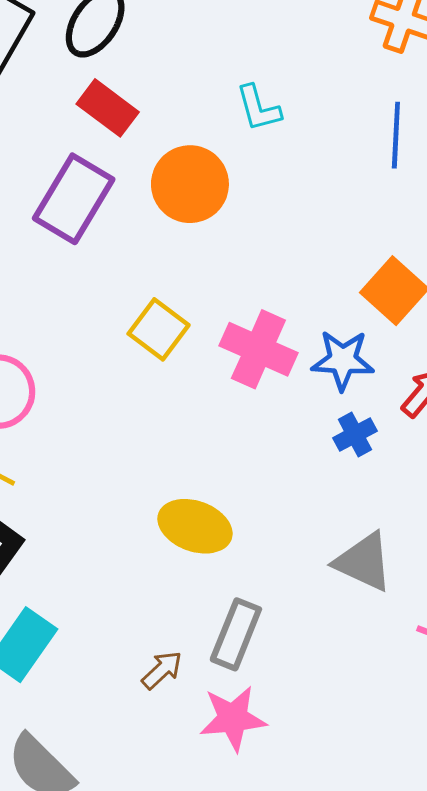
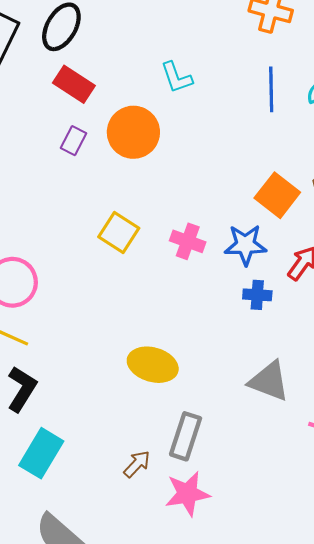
purple rectangle: (74, 199) -> (73, 141), moved, size x0.5
pink cross: (258, 349) -> (188, 241), size x0.7
blue cross: (355, 435) -> (257, 295), turned 36

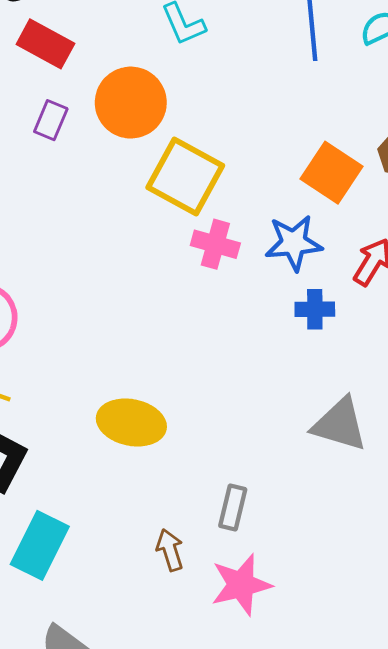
yellow square: (119, 232) -> (185, 176), moved, size x1.4
yellow ellipse: (153, 365) -> (131, 423), moved
gray rectangle: (186, 436) -> (233, 508), size x0.7
brown arrow: (137, 464) -> (170, 550), turned -56

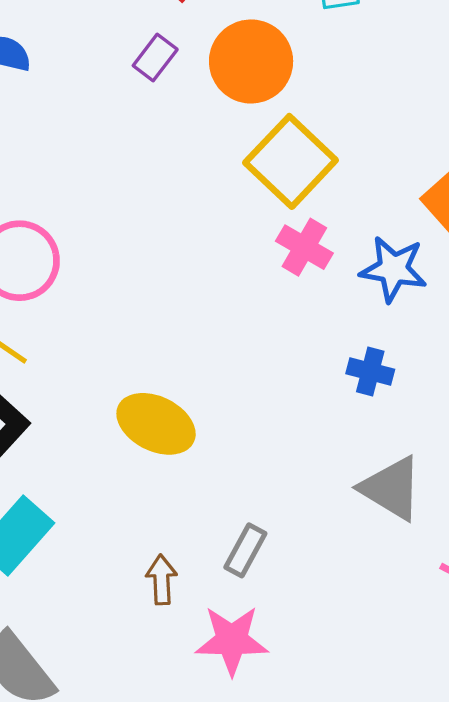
blue cross: (315, 309) -> (370, 371), moved

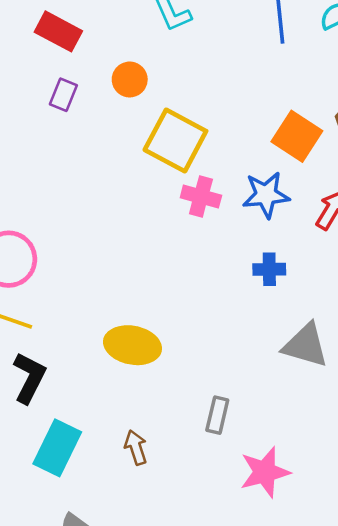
orange circle: (251, 61) -> (130, 79), size x0.6
brown arrow: (162, 580) -> (136, 447), moved
pink star: (232, 640) -> (265, 472), moved

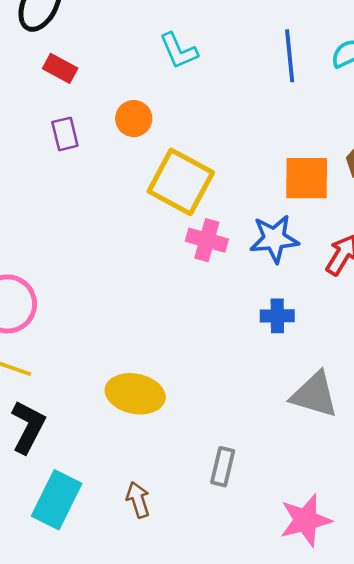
red rectangle: (58, 31) -> (60, 68), size x0.7
purple rectangle: (63, 95) -> (65, 134), turned -36
orange square: (297, 136) -> (307, 178), turned -33
pink star: (265, 472) -> (306, 520), moved

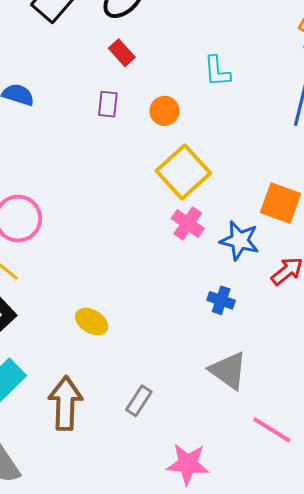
yellow ellipse: (135, 394) -> (92, 322), size x0.7
brown arrow: (138, 500) -> (65, 403), size x1.8

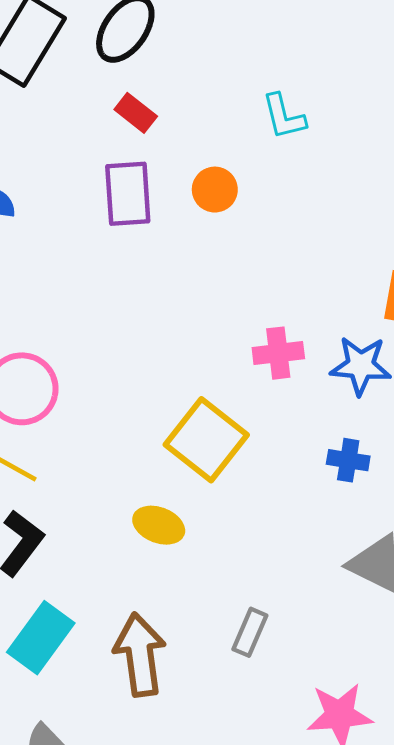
purple rectangle: (108, 104) -> (128, 194), size x1.6
yellow square: (183, 172) -> (206, 440), moved
pink cross: (188, 223) -> (278, 353), turned -32

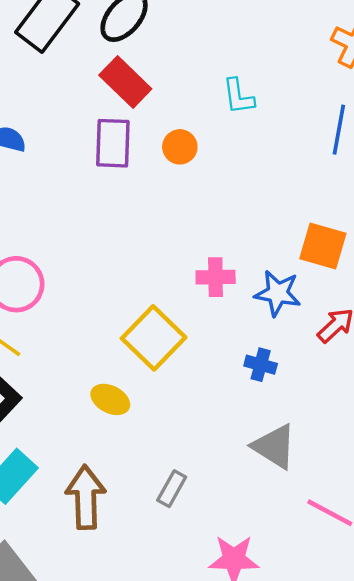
red rectangle: (136, 113) -> (125, 82), size x1.6

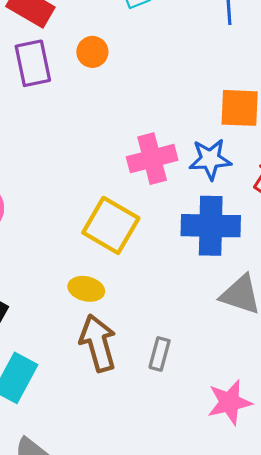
pink cross: (216, 277) -> (152, 159), size x1.4
blue cross: (261, 365) -> (211, 226), size x2.0
brown arrow: (86, 497) -> (98, 343), moved

